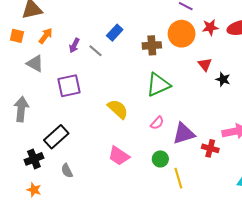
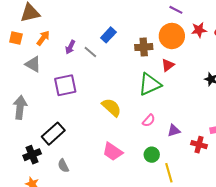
red triangle: (205, 64) -> (168, 65), moved, turned 32
purple triangle: (184, 134) -> (174, 131), size x0.6

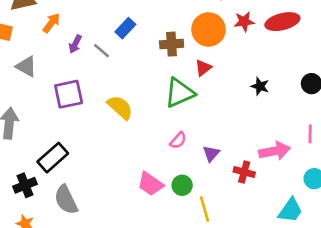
orange arrow: (43, 38) -> (51, 23), moved
yellow semicircle: (111, 107) -> (120, 107), moved
purple triangle: (174, 131) -> (211, 154), turned -32
pink trapezoid: (113, 152) -> (150, 184), moved
gray semicircle: (63, 166) -> (66, 200), size x1.6

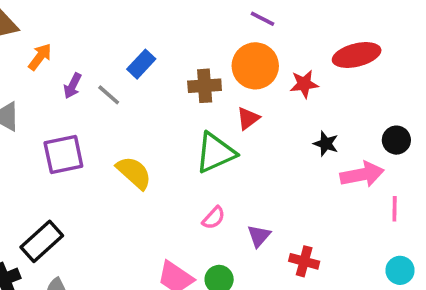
red star: (244, 22) -> (304, 84), moved
pink arrow: (275, 151) -> (362, 174), moved

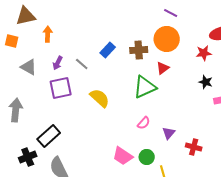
orange arrow: (40, 57) -> (48, 34), turned -35
blue rectangle: (141, 64) -> (108, 50), moved
red star: (304, 84) -> (204, 53), moved
purple arrow: (73, 86) -> (58, 63), moved
gray line: (109, 95) -> (82, 64), moved

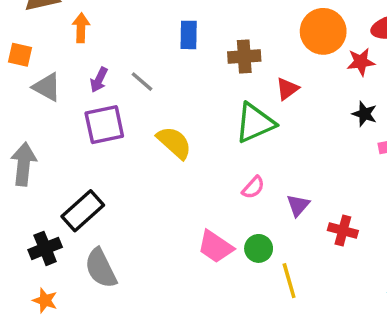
orange circle: (167, 39) -> (323, 31), moved
orange square: (12, 41) -> (20, 55), moved
blue rectangle: (108, 50) -> (189, 35), moved, turned -42

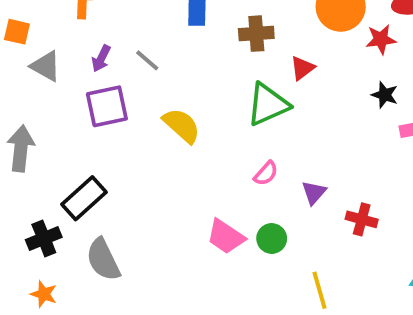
yellow line: (289, 281) -> (320, 290), moved

